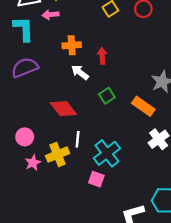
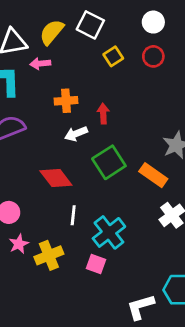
white arrow: (80, 72) -> (76, 134), turned -60
green square: (107, 96) -> (109, 162), size x1.6
yellow cross: (58, 155) -> (49, 255), moved

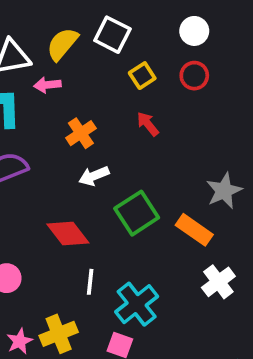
orange cross: (66, 101) -> (81, 133), turned -30
red arrow: (103, 114) -> (148, 124), moved, turned -36
pink star: (19, 244) -> (20, 341), moved

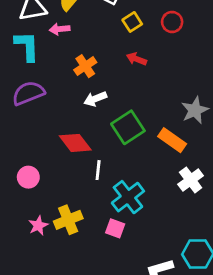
red arrow: (148, 124) -> (136, 59), turned -30
white line: (90, 282) -> (98, 170), moved

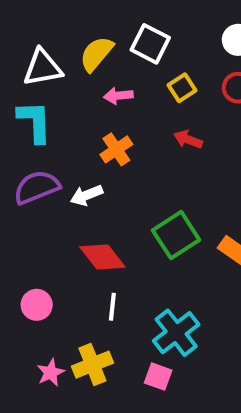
pink arrow: (60, 29) -> (118, 96), moved
white arrow: (95, 99) -> (86, 195), moved
white line: (98, 170) -> (112, 307), moved

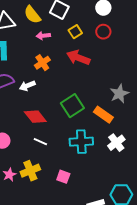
yellow semicircle: (96, 54) -> (32, 15), turned -78
red arrow: (188, 139) -> (78, 58), size x1.6
white line: (112, 307) -> (40, 142), turned -72
cyan cross: (176, 333) -> (81, 142), moved, turned 35

